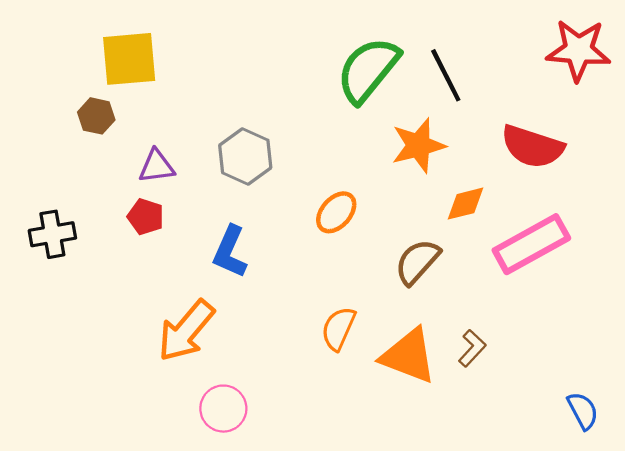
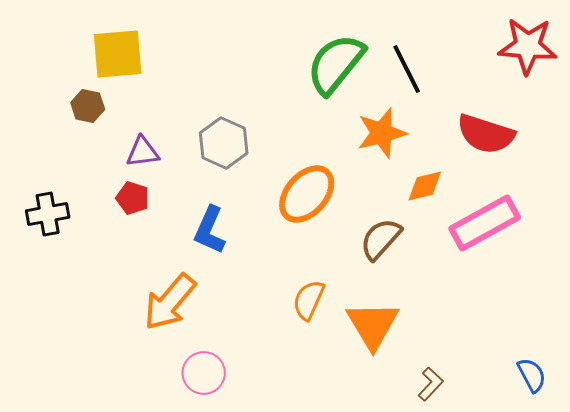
orange ellipse: (336, 212) -> (307, 194), size x1.5
brown L-shape: (472, 348) -> (431, 384), moved
orange triangle: (409, 356) -> (373, 325), turned 38

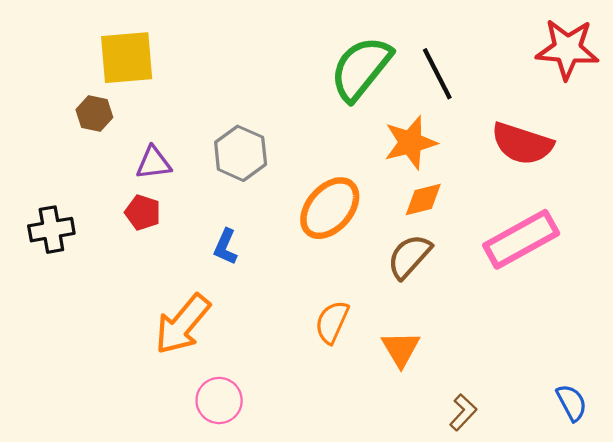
orange diamond: (425, 186) -> (423, 200), moved
blue L-shape: (210, 230) -> (226, 247), size x0.7
orange triangle: (373, 325) -> (401, 349), size x0.7

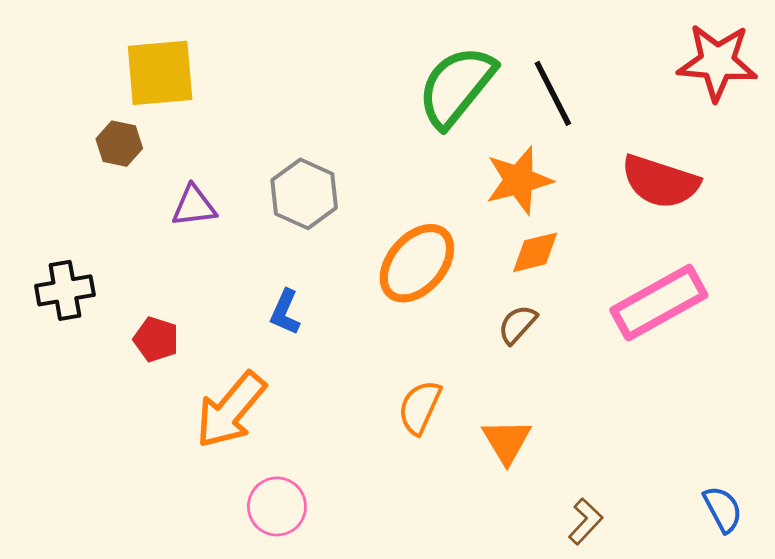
red pentagon: (143, 212) -> (156, 339), moved
brown semicircle: (409, 256) -> (518, 324), size x0.7

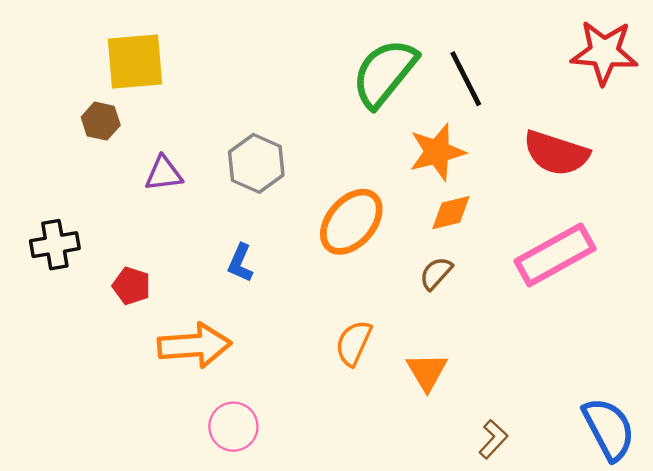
orange arrow: (231, 410) -> (195, 345), turned -134
blue semicircle: (723, 509) -> (609, 429), size x1.6

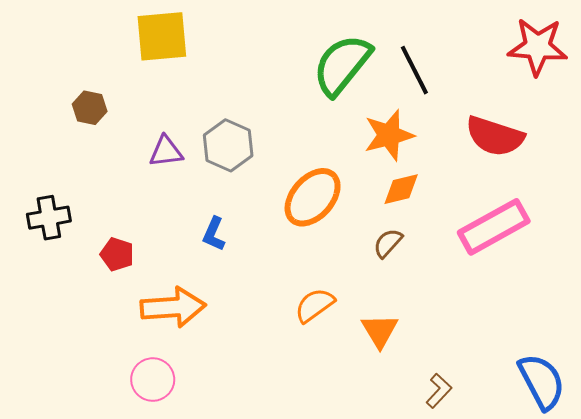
yellow square: (135, 62) -> (162, 36), moved
purple triangle: (164, 174) -> (166, 151), moved
orange semicircle: (354, 343) -> (315, 305), turned 30
pink circle: (233, 427) -> (153, 380), moved

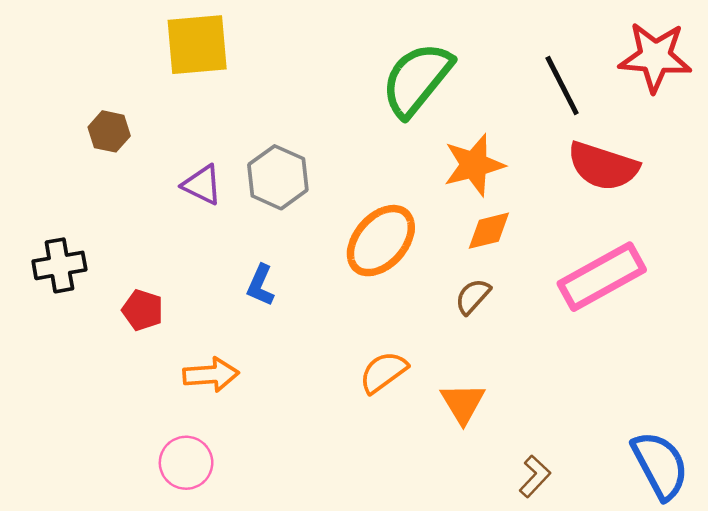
black line: (414, 70) -> (562, 85), moved
purple triangle: (166, 151) -> (202, 185), turned 33
orange arrow: (173, 307) -> (211, 375), size x0.7

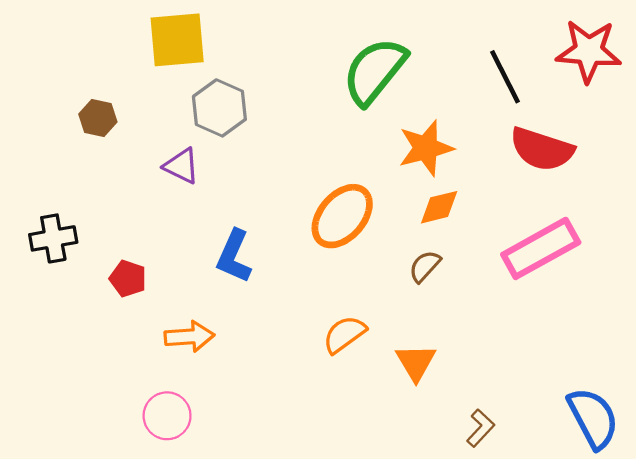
gray hexagon: (278, 177) -> (219, 108), moved
blue L-shape: (261, 285) -> (234, 256), size x1.4

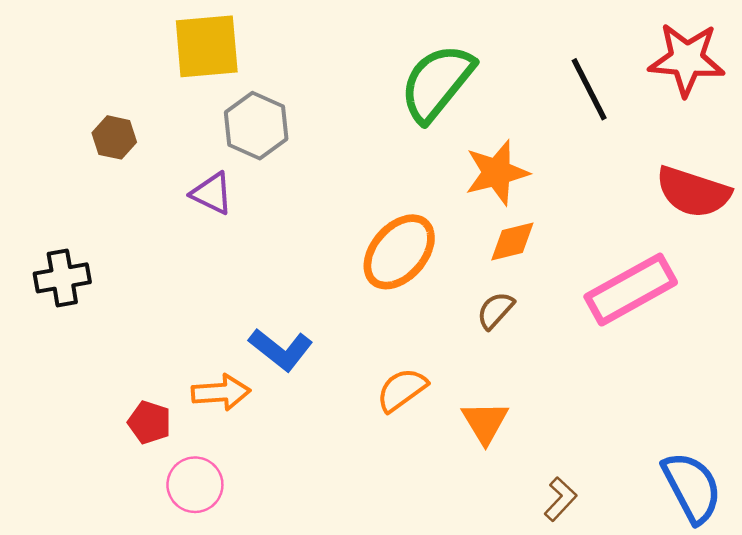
red semicircle: (542, 149) -> (693, 192), moved
blue L-shape: (234, 256) -> (281, 349), moved, turned -76
red pentagon: (128, 279) -> (149, 422), moved

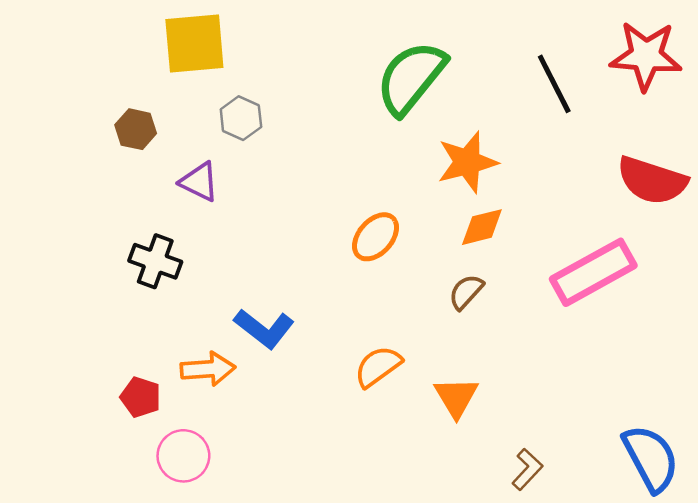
gray hexagon: (256, 126) -> (241, 118), size x0.7
brown hexagon: (114, 137) -> (136, 129), moved
orange ellipse: (399, 252) -> (376, 237), size x0.7
black cross: (62, 278) -> (155, 261), moved, turned 30

